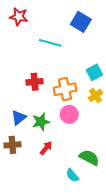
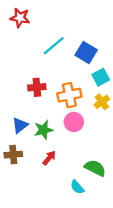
blue square: (81, 22) -> (86, 53), moved
cyan line: (50, 43) -> (54, 46), turned -55

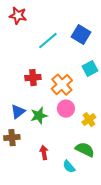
blue square: (86, 53) -> (81, 35), moved
orange cross: (69, 95) -> (62, 85), turned -30
yellow cross: (102, 102) -> (89, 120), moved
red arrow: (49, 158) -> (44, 153), moved, turned -48

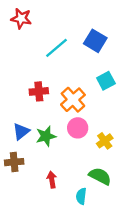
cyan semicircle: (69, 167) -> (81, 196), turned 48

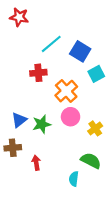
blue square: (95, 41) -> (80, 51), moved
red cross: (39, 91) -> (38, 73), moved
red arrow: (52, 180) -> (36, 163), moved

